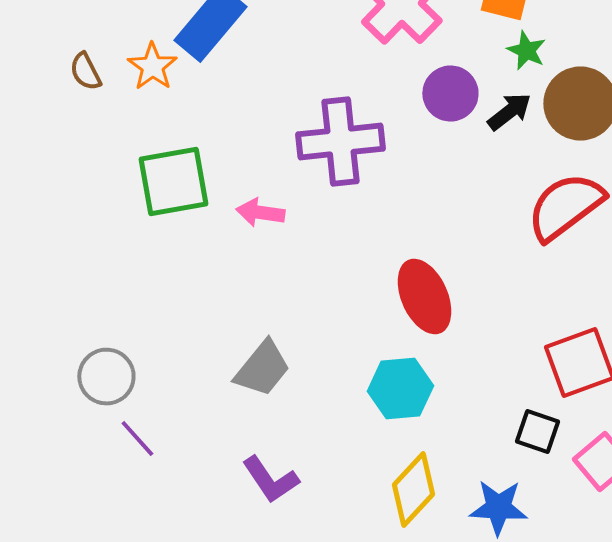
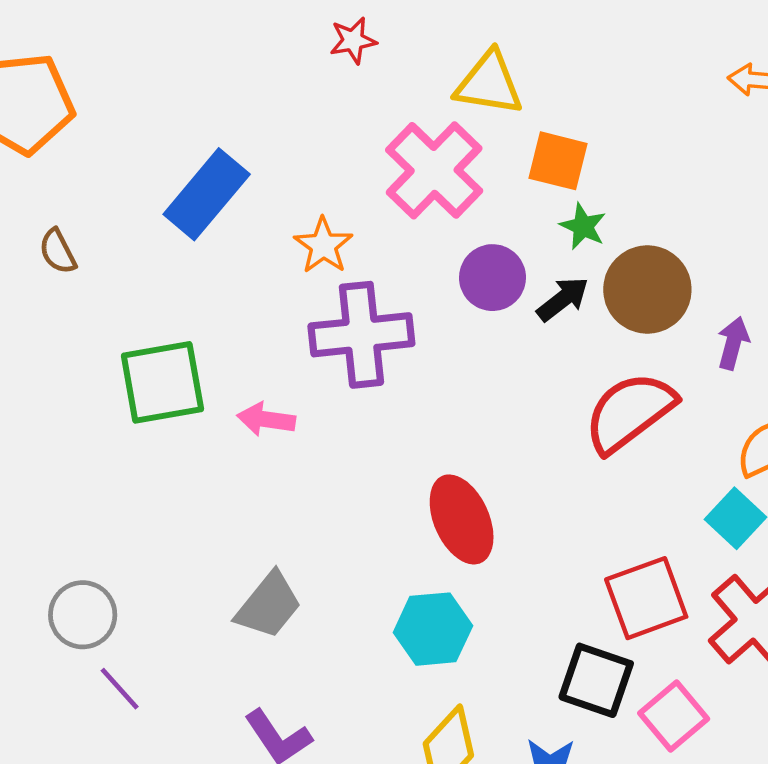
orange star: (152, 67) -> (323, 245), moved
black square: (537, 432) -> (596, 680), size x1.4

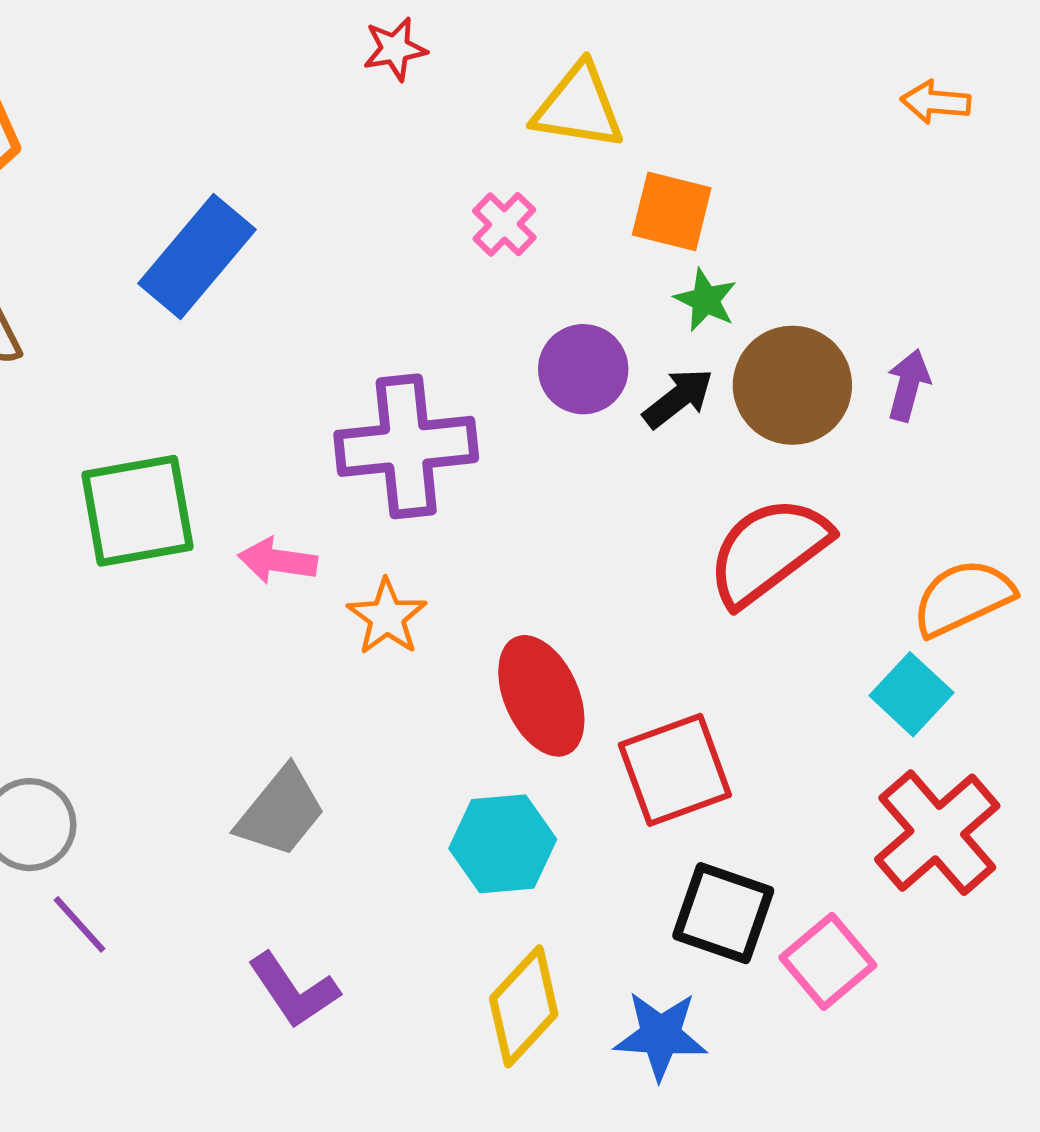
pink cross: (434, 170) -> (504, 224), size x0.5
orange star: (323, 245) -> (387, 617), moved
purple arrow: (733, 343) -> (908, 385), moved
red square: (646, 598) -> (675, 770), moved

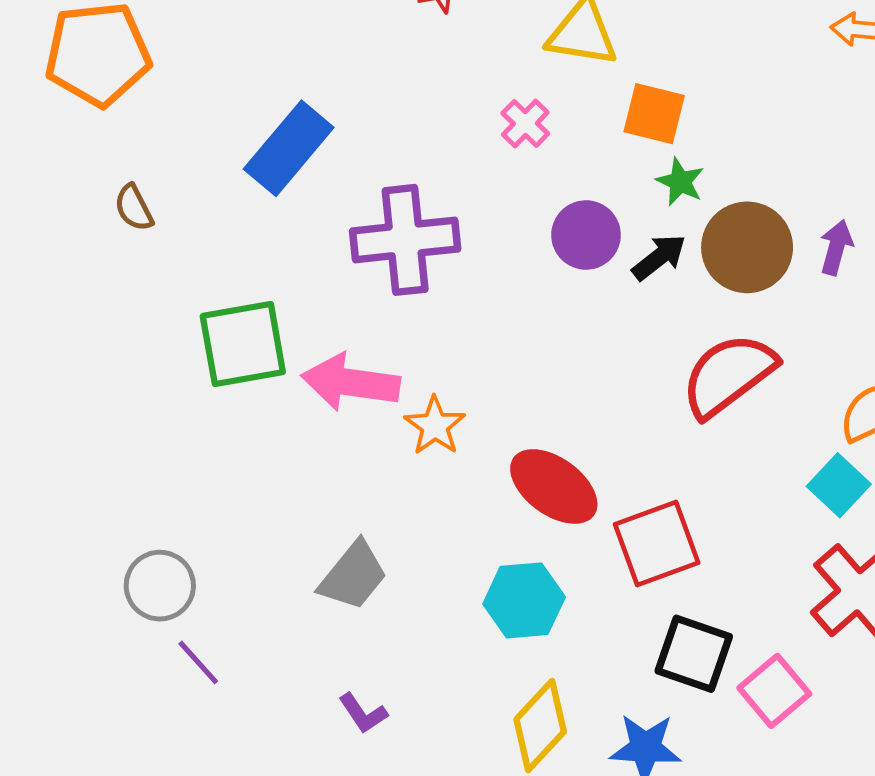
purple cross: (406, 446) -> (405, 240), moved
pink arrow: (277, 561) -> (351, 382), size x1.6
red ellipse: (541, 696) -> (554, 486), turned -30
purple L-shape: (294, 990) -> (363, 713), size x0.7

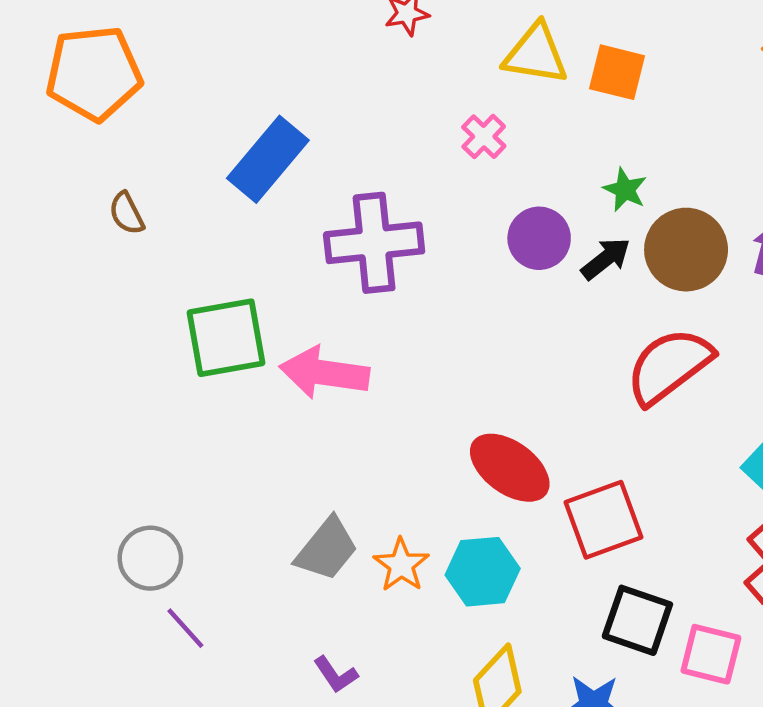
orange square: (654, 114) -> (617, 72), moved
orange star: (435, 426) -> (401, 565), moved
pink square: (774, 691) -> (711, 654), turned -36

